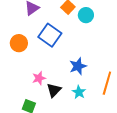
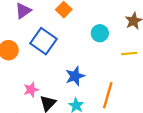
cyan circle: (86, 15) -> (100, 33), moved

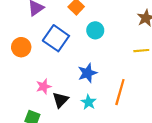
cyan circle: (100, 33) -> (95, 30), moved

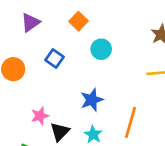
blue square: (56, 38) -> (54, 58), size x0.6

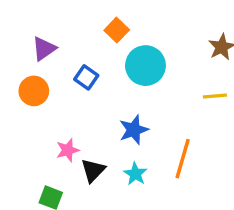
purple triangle: (31, 23) -> (44, 49), moved
cyan circle: (101, 49) -> (145, 66), size x1.5

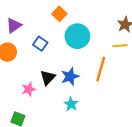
yellow line: (215, 96) -> (120, 46), moved
orange line: (183, 159) -> (101, 69), moved
black triangle: (93, 170) -> (48, 78), moved

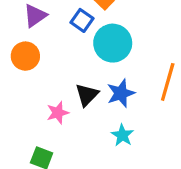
cyan circle: (77, 36) -> (113, 43), moved
blue square: (40, 44) -> (82, 20), moved

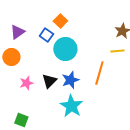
pink star: (58, 113) -> (26, 83), moved
cyan star: (122, 135) -> (71, 106), size x1.6

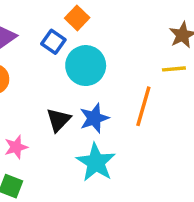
pink star: (26, 83) -> (16, 147), moved

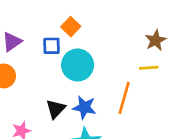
blue square: (53, 42) -> (52, 46), turned -36
blue star: (94, 118) -> (84, 107), turned 30

